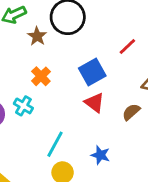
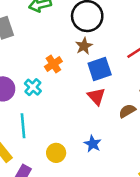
brown star: (37, 36) -> (84, 46), moved
cyan line: (55, 144) -> (23, 126), moved, turned -45

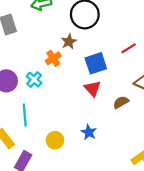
brown star: (84, 46) -> (69, 42), moved

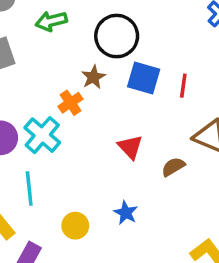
red line: (129, 48) -> (183, 86), turned -49
blue square: (96, 63) -> (144, 78), moved, turned 35
cyan cross: (34, 80) -> (42, 135), size x1.5

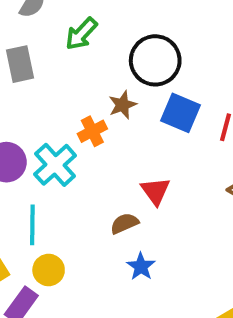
green arrow: (51, 21) -> (81, 34), turned -40
brown semicircle: (173, 167) -> (124, 223), moved
yellow circle: (75, 226) -> (49, 270), moved

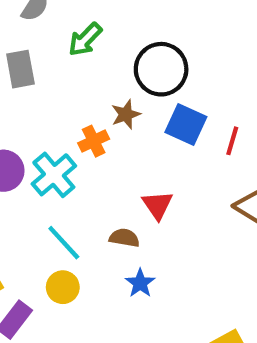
brown semicircle: (124, 223) -> (124, 238), turned 32
cyan line: (32, 225) -> (64, 243), moved, turned -45
yellow circle: (49, 270) -> (63, 287), moved

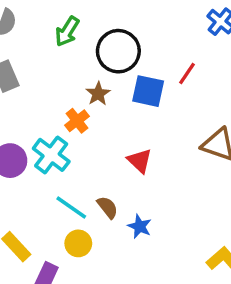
green arrow: (85, 39) -> (67, 31), moved
red line: (232, 141) -> (187, 73), moved, turned 30
brown semicircle: (124, 238) -> (108, 207), moved, turned 55

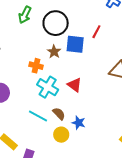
brown star: (98, 94) -> (54, 52), moved
orange cross: (77, 121) -> (36, 66), turned -32
cyan cross: (51, 155) -> (48, 87), moved
yellow circle: (78, 243) -> (61, 135), moved

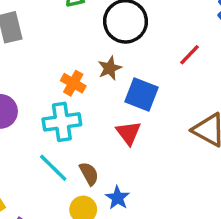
blue square: (75, 44) -> (142, 94), moved
cyan cross: (48, 87) -> (62, 122), moved, turned 35

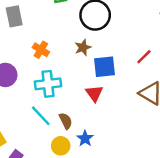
red line: (190, 55) -> (144, 57), moved
orange cross: (73, 83) -> (41, 50), moved
blue square: (142, 94) -> (104, 67), turned -30

